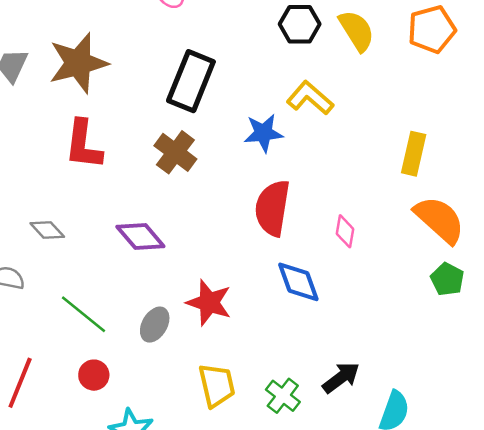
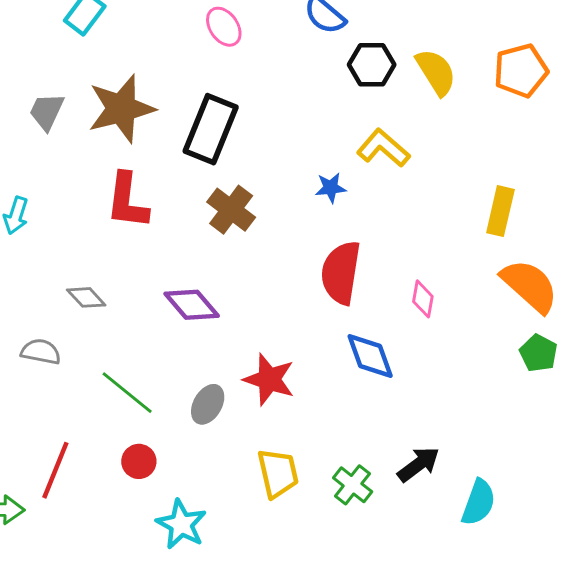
black rectangle: (191, 81) -> (211, 129), moved
blue star: (263, 133) -> (331, 188), size x0.7

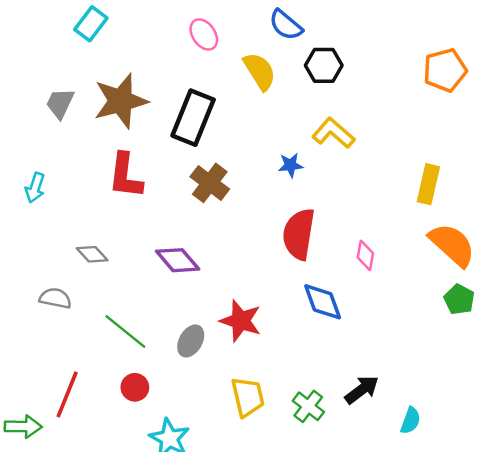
yellow semicircle: (436, 72) -> (260, 71), moved
cyan semicircle: (478, 502) -> (411, 421), size x0.7

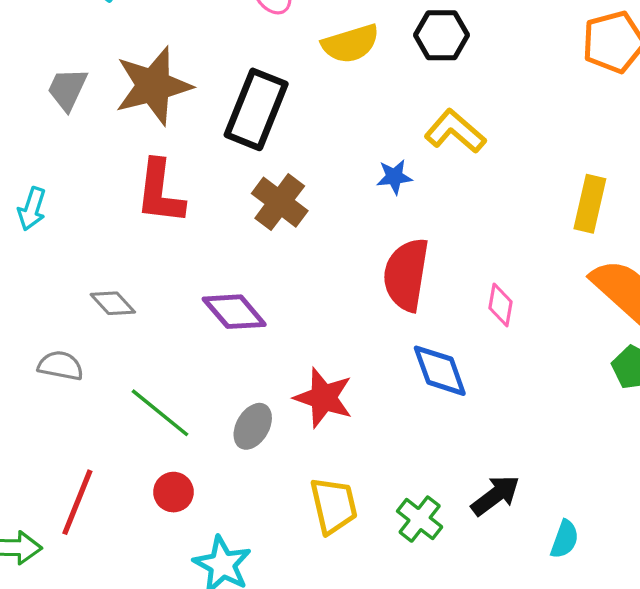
yellow semicircle: (260, 71) -> (350, 44), turned 105

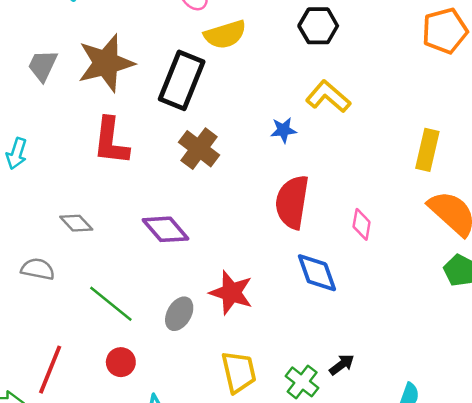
yellow semicircle: (350, 44) -> (225, 34), moved
black arrow: (495, 495) -> (342, 365), moved, size x0.7

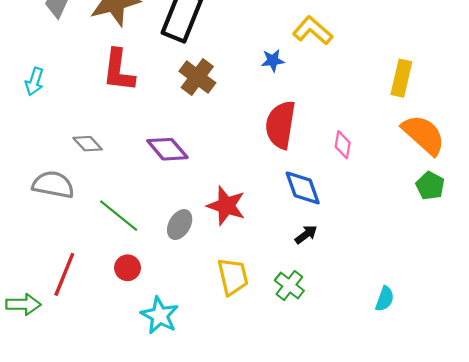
gray semicircle: (38, 269) -> (53, 185), size x1.4
black arrow: (342, 365) -> (306, 235), moved

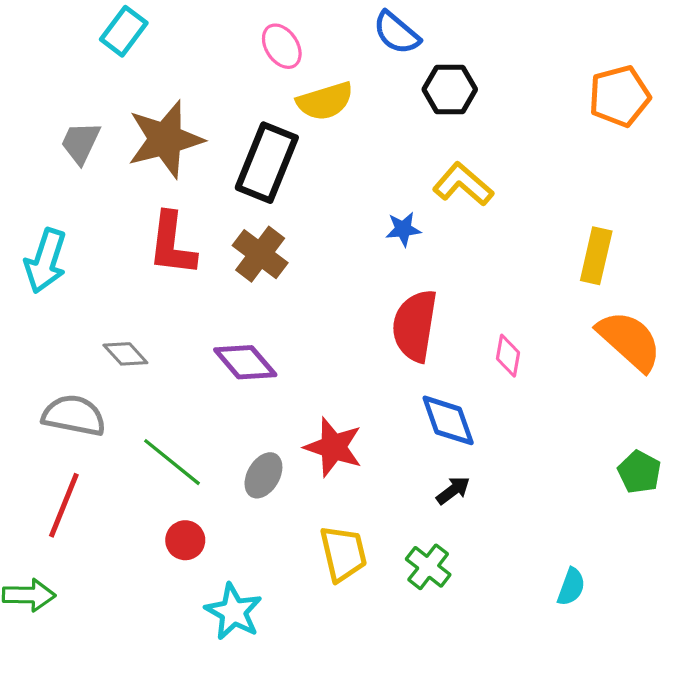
brown cross: (197, 77) -> (260, 254), moved
cyan arrow: (34, 82) -> (46, 261), size x1.5
green pentagon: (430, 186) -> (639, 472), moved
red line: (64, 274) -> (64, 505), moved

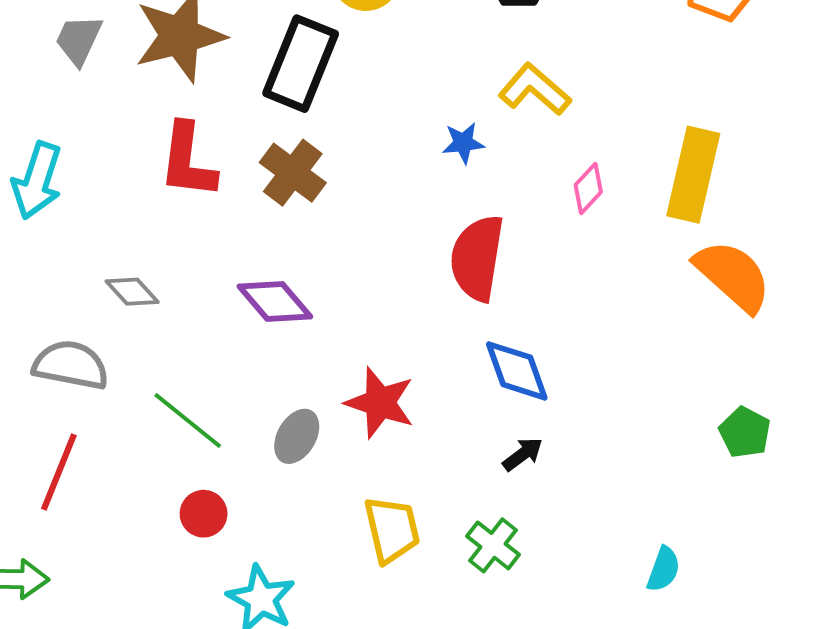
yellow rectangle: (596, 256) -> (693, 175), size x1.4
pink diamond: (508, 356) -> (588, 189), moved, turned 33

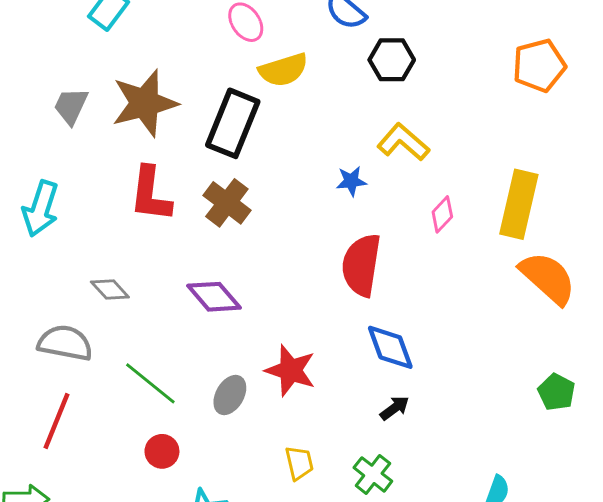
yellow trapezoid: (392, 530) -> (299, 463), size x0.7

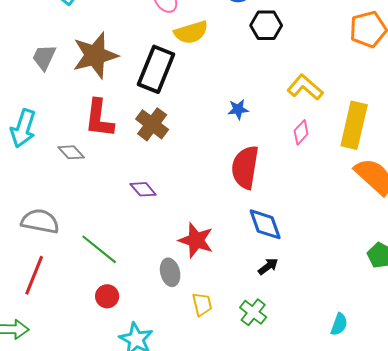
yellow L-shape: (403, 142) -> (305, 87), moved
gray diamond: (110, 290) -> (71, 152), moved
purple diamond: (214, 297) -> (143, 189), size x0.7
gray ellipse: (230, 395) -> (170, 272), moved, turned -44

